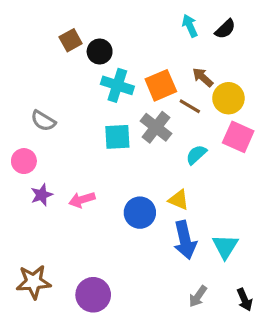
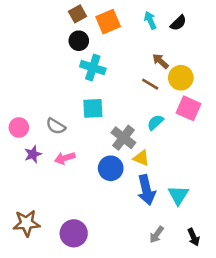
brown square: (71, 40) -> (78, 14), moved
orange square: (161, 85) -> (108, 22), moved
gray semicircle: (43, 121) -> (56, 126), moved
gray cross: (156, 127) -> (123, 138), moved

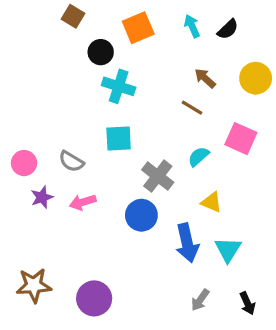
brown square: (78, 14) -> (73, 16), moved, turned -30
yellow circle: (181, 78) -> (256, 78), moved
yellow triangle: (141, 158) -> (212, 202), moved

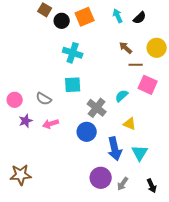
black circle: (101, 52) -> (62, 21), moved
brown line: (192, 108) -> (136, 65), moved, turned -32
purple circle: (94, 298) -> (101, 178), moved

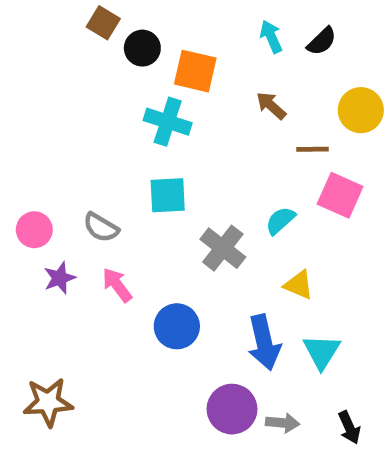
orange square: (85, 17) -> (195, 71), moved, turned 36
brown arrow: (126, 48) -> (271, 106), moved
pink arrow: (51, 124) -> (117, 285), turned 70
blue circle: (87, 132) -> (177, 326), moved
gray arrow: (123, 184) -> (283, 423), turned -120

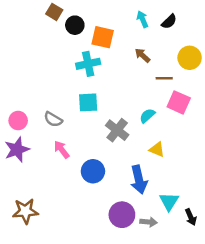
cyan cross: (168, 122) -> (88, 64), turned -30
purple star: (60, 278) -> (17, 150), moved, size x1.5
cyan triangle: (322, 352) -> (169, 201), moved
black arrow: (349, 427) -> (191, 217), moved

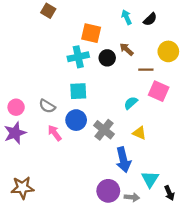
black circle: (75, 25) -> (107, 58), moved
gray cross: (117, 130) -> (104, 130), moved
blue circle: (93, 171) -> (76, 120), moved

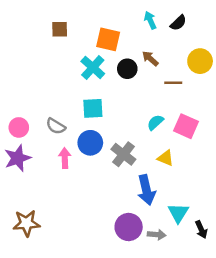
brown square: (48, 11) -> (60, 29), moved, turned -32
cyan cross: (78, 57) -> (93, 67), turned -36
pink square: (159, 91) -> (186, 126), moved
pink arrow: (55, 133) -> (65, 158), turned 35

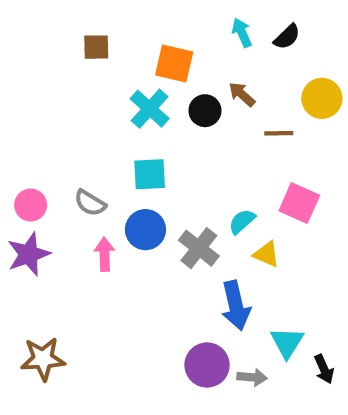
cyan semicircle: (155, 122) -> (242, 221), moved

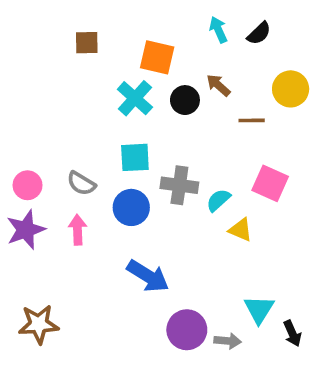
gray cross: (199, 248) -> (179, 185), moved, turned -30
pink arrow: (104, 254) -> (78, 230), moved
blue arrow: (236, 306) -> (148, 276), moved, turned -45

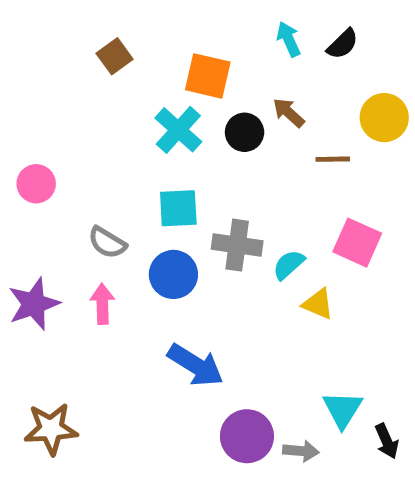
brown square: (87, 43) -> (115, 56), turned -35
pink circle: (28, 185) -> (36, 184), moved

